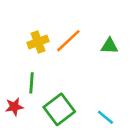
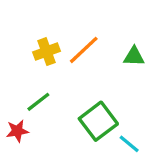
green line: (31, 83) -> (38, 102), turned 48
green square: (59, 109) -> (98, 121), moved

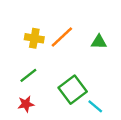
yellow cross: (47, 52) -> (34, 38), turned 30
red star: (17, 131) -> (26, 104), moved

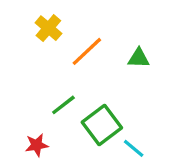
yellow cross: (34, 38) -> (48, 28), moved, turned 30
green line: (28, 75) -> (63, 105), moved

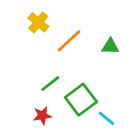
red star: (37, 145) -> (42, 116), moved

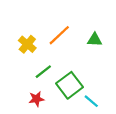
yellow cross: (38, 22) -> (27, 44), moved

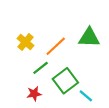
orange line: (59, 35) -> (56, 46), moved
green triangle: (95, 40) -> (89, 38), size x1.5

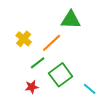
green triangle: (89, 38) -> (71, 20), moved
cyan line: (86, 96) -> (90, 89), moved

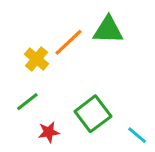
orange line: (52, 43) -> (69, 42), moved
green line: (38, 63) -> (27, 102), moved

